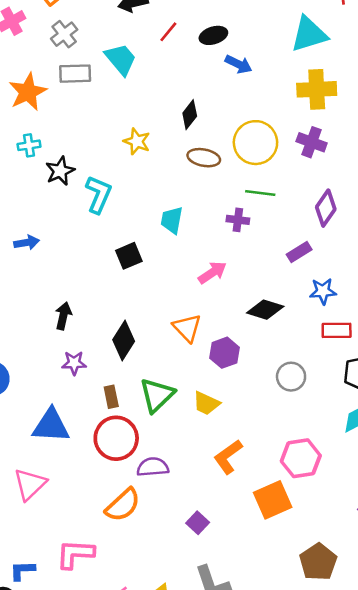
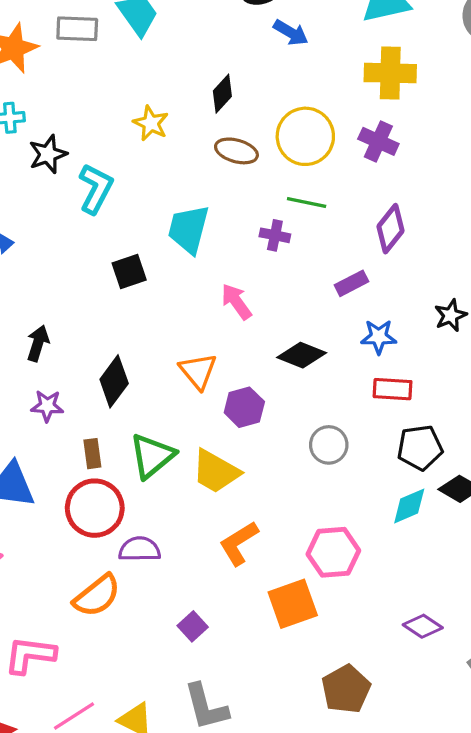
cyan trapezoid: (172, 220) -> (189, 229), size x1.4
pink arrow: (212, 273) -> (236, 302), turned -96
yellow trapezoid: (206, 403) -> (216, 471), size x1.4

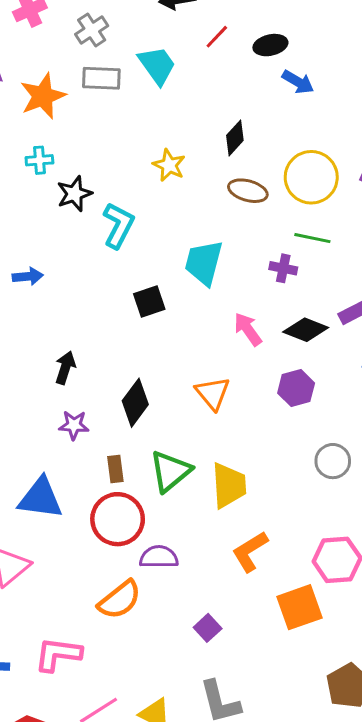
black diamond: (302, 355) -> (306, 330), moved
purple hexagon: (244, 407) -> (296, 388), moved
yellow trapezoid: (216, 471) -> (229, 485), turned -123

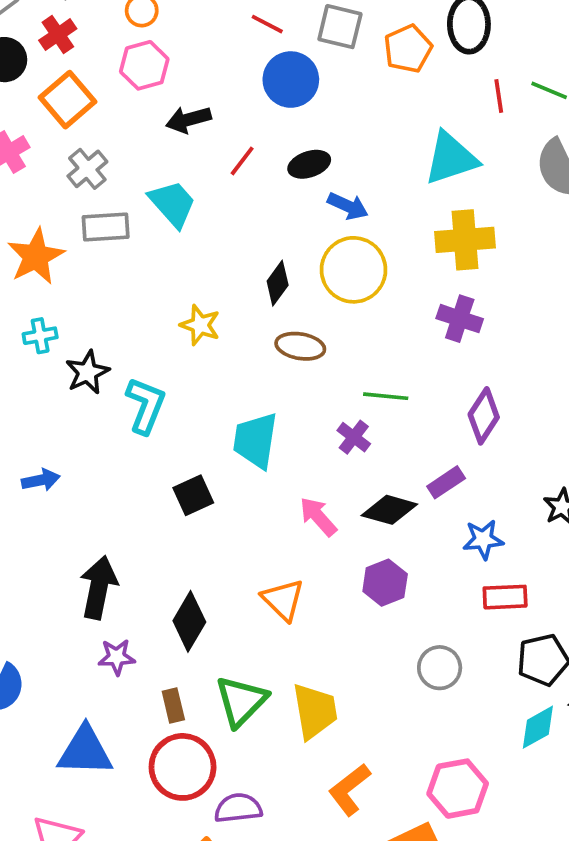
yellow circle: (311, 177) -> (353, 270), moved
purple cross: (283, 268) -> (354, 437), turned 32
black arrow: (65, 368) -> (99, 587), size x1.5

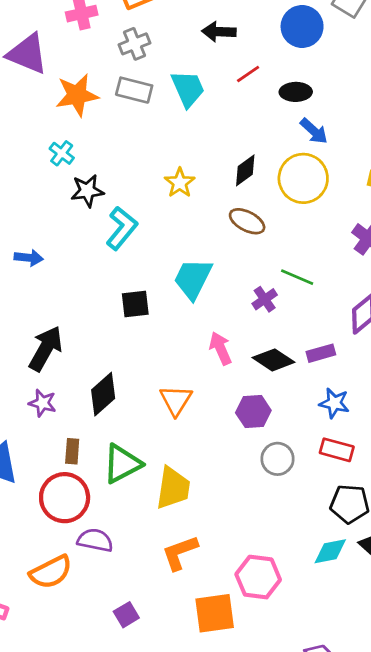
cyan cross: (40, 336) -> (62, 153), turned 30
gray circle: (440, 668) -> (278, 459), moved

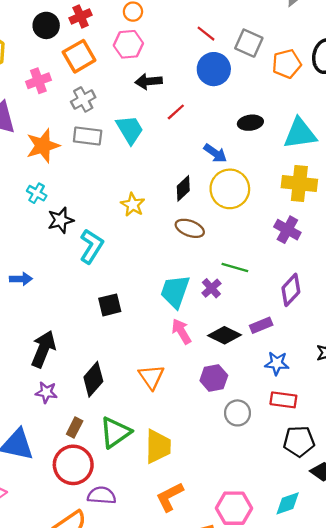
black ellipse: (296, 92) -> (250, 123), moved
blue arrow: (314, 131) -> (215, 153), moved
cyan trapezoid: (193, 279) -> (175, 291), moved
brown rectangle: (72, 451) -> (75, 427), turned 30
cyan diamond: (330, 551) -> (288, 503), moved

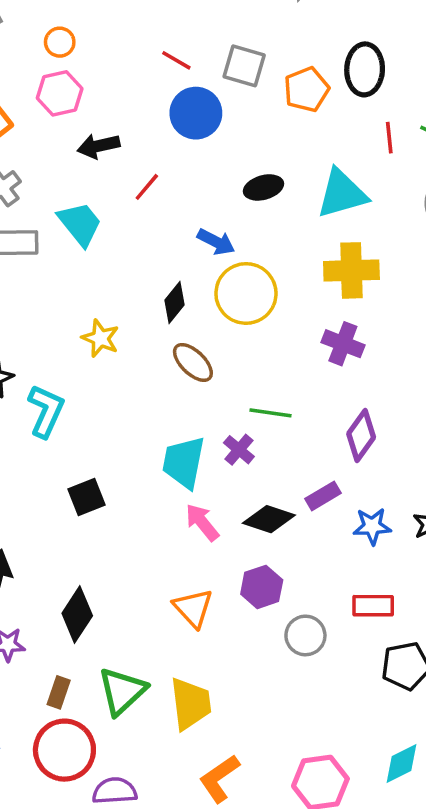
brown ellipse: (190, 228) -> (193, 362), turned 32
blue star: (277, 363) -> (372, 526), moved
orange triangle: (151, 377) -> (193, 608), moved

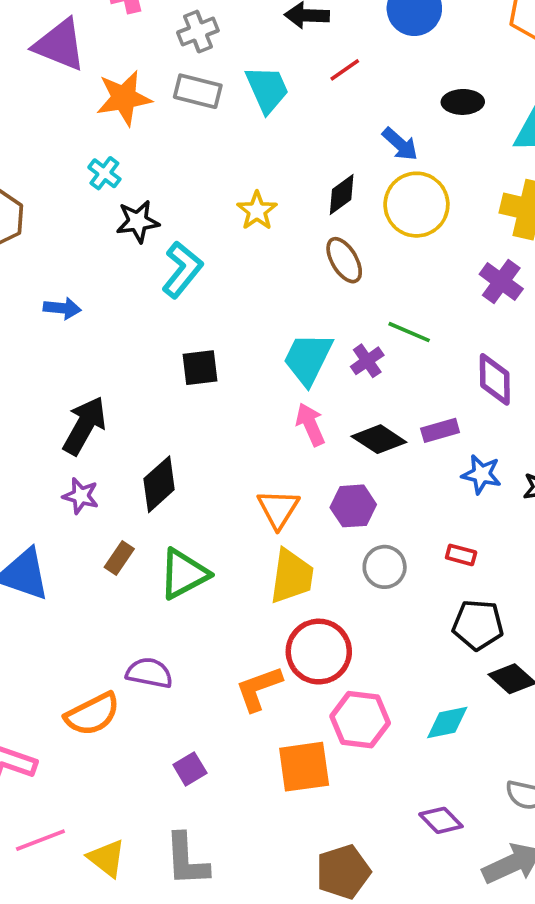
purple diamond: (361, 435) -> (495, 379), turned -51
red rectangle: (373, 606) -> (461, 555), size x0.7
yellow trapezoid: (190, 704) -> (292, 576), moved
red circle: (64, 750) -> (319, 652), moved

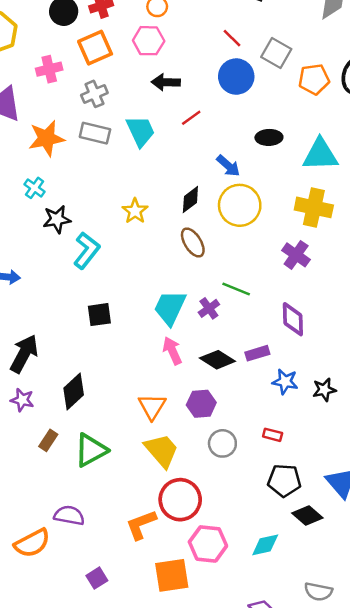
yellow trapezoid: (292, 576) -> (162, 451), turned -48

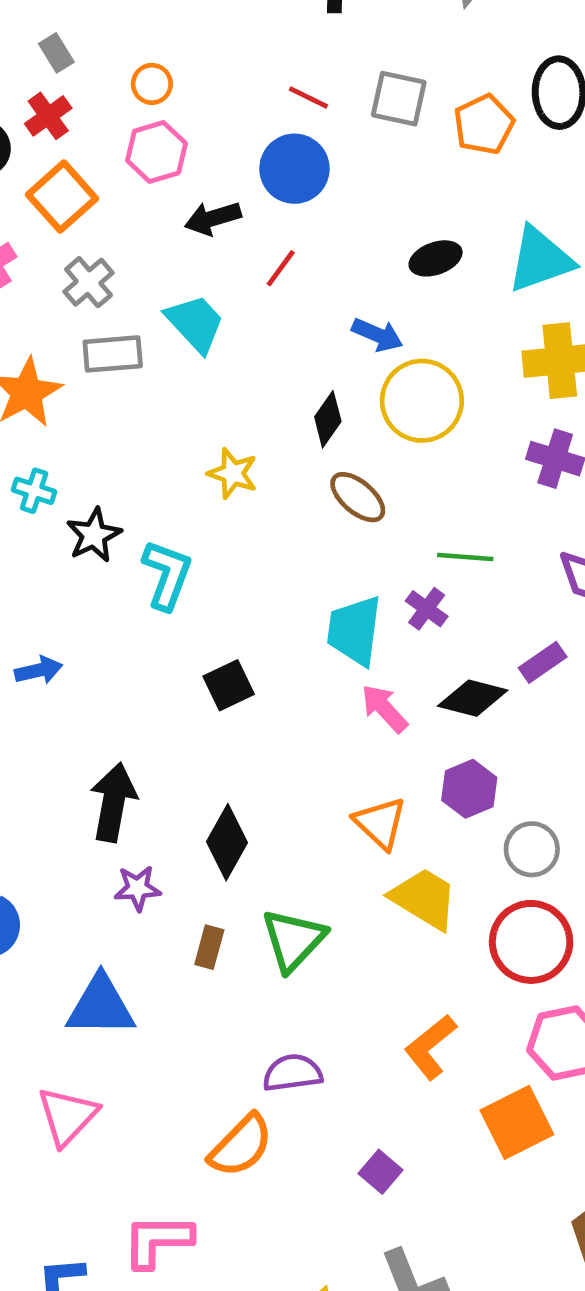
blue circle: (236, 77) -> (294, 169), moved
red circle: (180, 500) -> (531, 942), moved

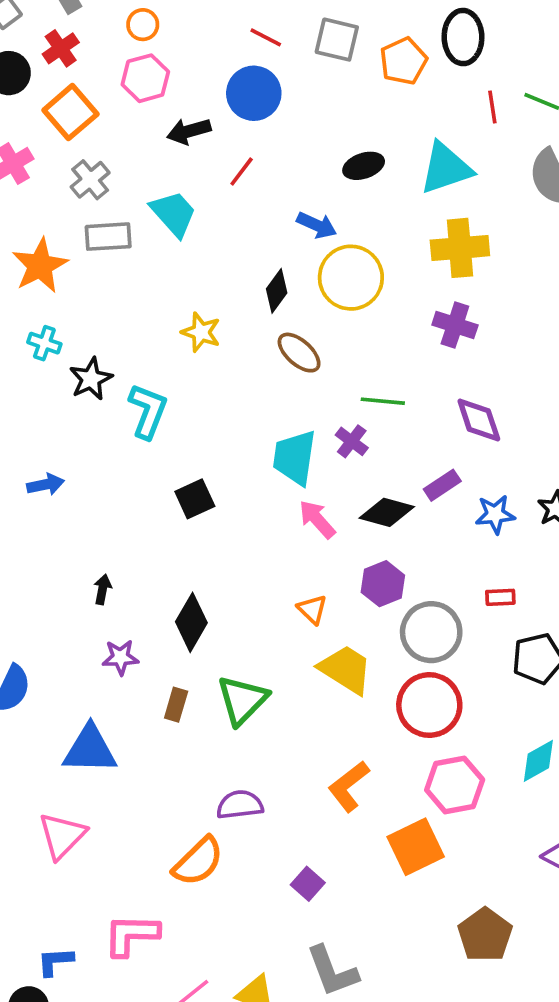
black arrow: (113, 802) -> (103, 589), size x0.5
orange triangle: (380, 823) -> (312, 609), size x0.7
gray circle: (532, 849) -> (431, 632), size x1.4

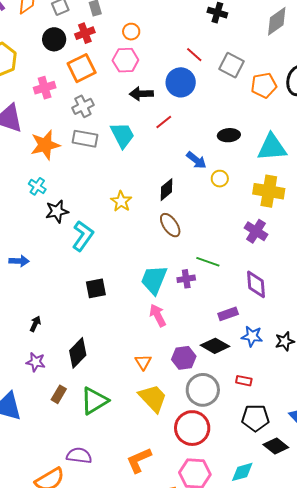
yellow circle: (351, 278) -> (220, 179), moved, size x0.5
purple cross: (352, 441) -> (186, 279), turned 30
black diamond: (387, 512) -> (215, 346), moved

